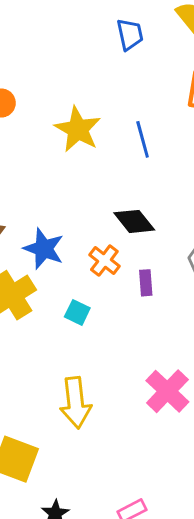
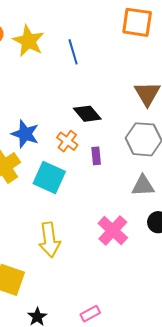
yellow star: (78, 129) -> (28, 41), moved
blue line: (143, 139) -> (73, 52), moved
cyan square: (77, 312) -> (49, 177), size x1.8

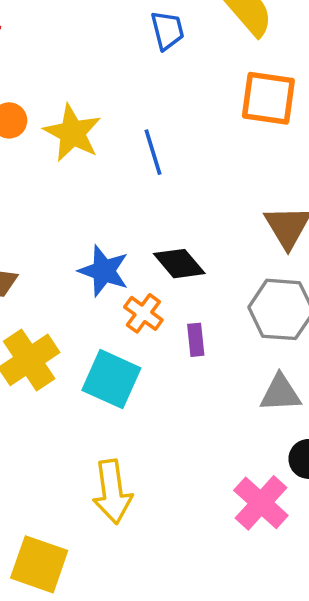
blue star: (25, 134) -> (104, 271), moved
pink cross: (113, 230) -> (261, 503), moved

